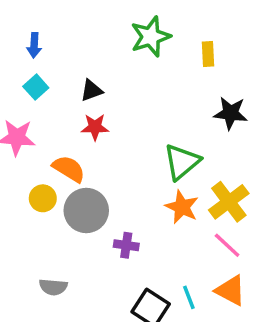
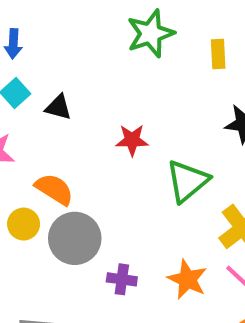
black triangle: (91, 91) -> (58, 107), moved, turned 35
red star: (95, 127) -> (132, 140), moved
orange star: (182, 207) -> (187, 279), moved

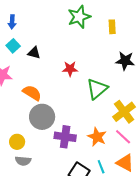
yellow circle: (24, 224) -> (17, 142), moved
purple cross: (122, 279) -> (65, 137), size x1.5

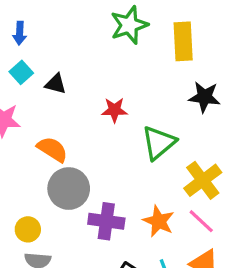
yellow rectangle: (112, 27) -> (183, 41), size x1.6

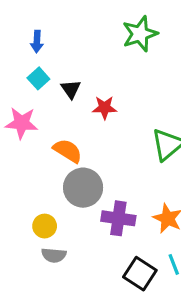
black triangle: (56, 84) -> (71, 89), turned 40
red star: (114, 110) -> (105, 108), moved

